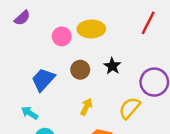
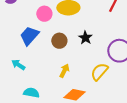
blue trapezoid: (43, 80) -> (29, 36), moved
cyan arrow: (30, 113) -> (18, 65), moved

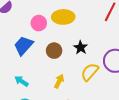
cyan arrow: (18, 65) -> (21, 81), moved
yellow semicircle: (99, 72) -> (90, 72), moved

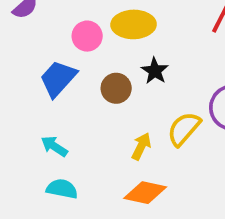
black star: (81, 48) -> (155, 71), moved
yellow arrow: (59, 81) -> (141, 146), moved

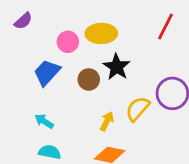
black star: (155, 71) -> (117, 67), size x1.4

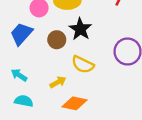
yellow semicircle: (138, 109) -> (83, 64), moved, turned -105
yellow arrow: (107, 121) -> (58, 82), moved, turned 35

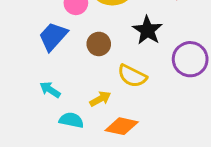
black star: (80, 29) -> (148, 30), moved
cyan semicircle: (24, 101) -> (71, 120), moved

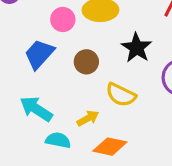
cyan arrow: (50, 90) -> (36, 109), size x1.5

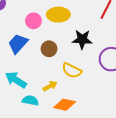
black star: (137, 48) -> (82, 39), turned -30

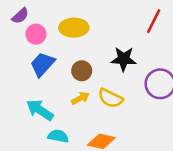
yellow ellipse: (58, 15) -> (74, 28), moved
pink circle: (33, 21) -> (36, 34), moved
yellow arrow: (50, 86) -> (80, 98), moved

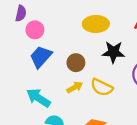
purple semicircle: (20, 16) -> (21, 13), turned -35
yellow ellipse: (74, 28) -> (96, 24), moved

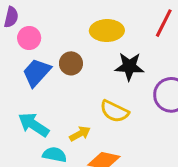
brown circle: (76, 63) -> (71, 63), moved
yellow arrow: (75, 87) -> (80, 134), moved

